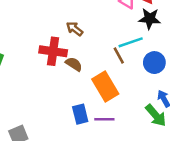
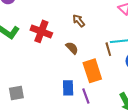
red cross: (53, 51) -> (41, 31), moved
purple line: (104, 119) -> (86, 96), turned 56

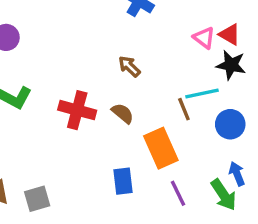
red cross: (41, 31) -> (77, 110), moved
purple line: (86, 96) -> (178, 193), moved

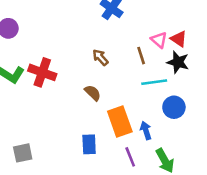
brown line: (184, 109) -> (141, 56), moved
red cross: (77, 110) -> (42, 72), moved
blue arrow: (237, 174) -> (146, 130), moved

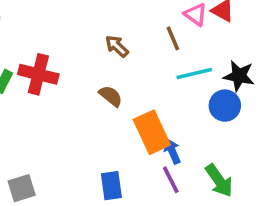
black star: (178, 62) -> (239, 76), moved
blue arrow: (146, 130) -> (172, 151), moved
blue rectangle: (89, 144) -> (111, 186), moved

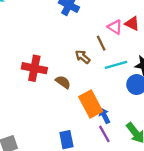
brown arrow: (117, 46) -> (83, 57), moved
red cross: (38, 74) -> (34, 68), moved

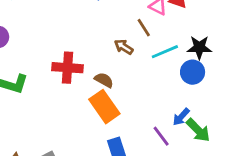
orange rectangle: (91, 104) -> (104, 107), moved
blue arrow: (104, 116) -> (181, 117), moved, turned -105

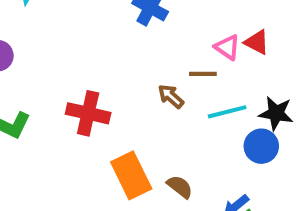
brown line: (144, 28) -> (203, 74), turned -66
brown semicircle: (104, 80) -> (180, 187), moved

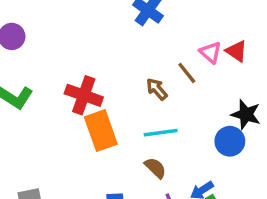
brown line: (203, 74) -> (187, 73), turned 45
cyan line: (227, 112) -> (161, 133), moved
orange rectangle: (131, 175) -> (101, 131), moved

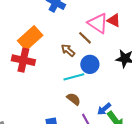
pink triangle: (210, 52) -> (98, 23), size x1.5
orange rectangle: (101, 131) -> (30, 38), moved, turned 75
blue circle: (230, 141) -> (90, 64), moved

